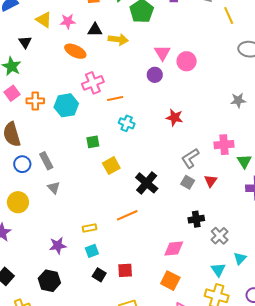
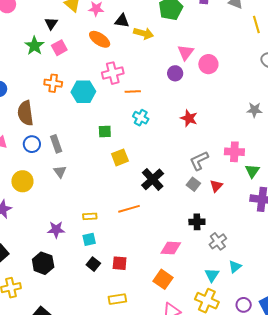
pink square: (12, 93) -> (59, 48), moved

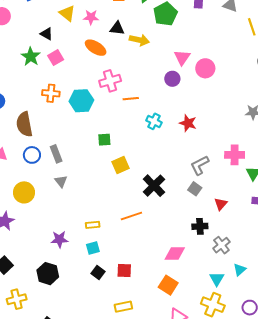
black triangle: (51, 24) -> (47, 34), turned -32
cyan cross: (141, 118) -> (154, 121), moved
red triangle: (216, 186) -> (221, 204), moved

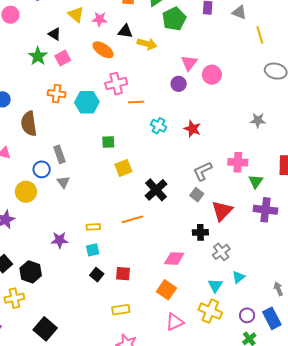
blue circle: (32, 155) -> (42, 169), moved
red triangle: (221, 204) -> (222, 211), size x1.6
black hexagon: (48, 274) -> (31, 272), moved

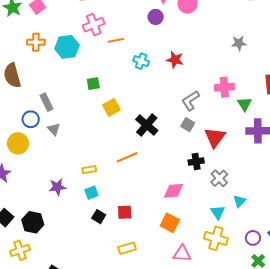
pink triangle: (175, 322) -> (182, 254), turned 36

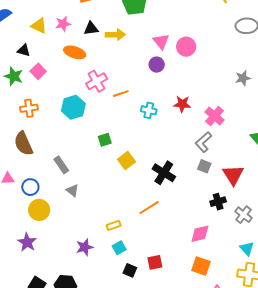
orange cross: (36, 42) -> (29, 108), moved
pink cross: (224, 87) -> (215, 116), moved, turned -36
blue circle: (31, 119) -> (30, 187), moved

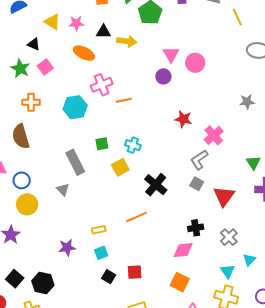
cyan cross: (149, 110) -> (133, 145), moved
gray rectangle: (61, 165) -> (75, 162), moved, size x1.4
black cross: (218, 202) -> (196, 228), moved

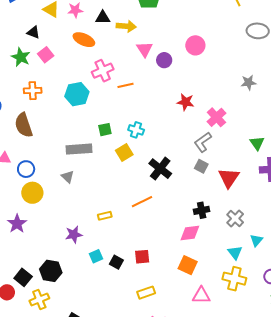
pink triangle: (171, 54) -> (145, 49), moved
gray rectangle: (75, 162) -> (79, 149), turned -65
cyan square: (101, 253) -> (96, 256), moved
black square: (15, 279) -> (23, 277), moved

